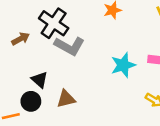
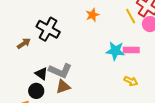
gray L-shape: (69, 46) -> (60, 71), moved
cyan star: (123, 65) -> (115, 51), moved, turned 30

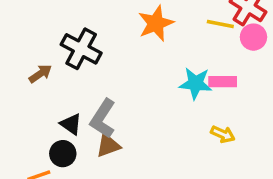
orange star: (92, 15) -> (156, 23), size x1.5
yellow line: (131, 16) -> (220, 24), turned -49
gray L-shape: (60, 71) -> (103, 119), turned 100

